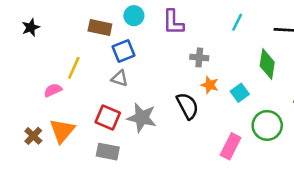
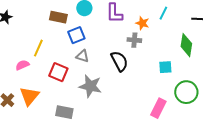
gray triangle: (120, 78) -> (82, 56), moved
orange star: (210, 85) -> (142, 23), moved
cyan square: (240, 93) -> (165, 67), turned 32
black semicircle: (187, 106) -> (119, 61), moved
red square: (108, 118) -> (58, 72), moved

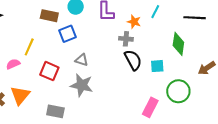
gray triangle: (82, 56) -> (82, 60), moved
black semicircle: (119, 61) -> (133, 60), moved

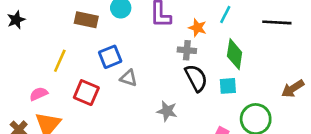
blue square: (68, 34) -> (110, 57), moved
green diamond: (178, 44) -> (235, 54), moved
pink semicircle: (13, 64) -> (39, 94), moved
gray star: (82, 85) -> (167, 111), moved, size x0.7

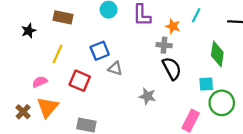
black star: (16, 20) -> (29, 31), moved
brown rectangle: (86, 20) -> (63, 17), moved
green diamond: (235, 54) -> (217, 54), moved
cyan square: (228, 86) -> (206, 84), moved

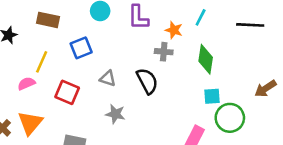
blue square: (100, 51) -> (81, 48), moved
green diamond: (217, 54) -> (206, 59), moved
black semicircle: (172, 68) -> (147, 81), moved
pink semicircle: (40, 82) -> (26, 83), moved
gray star: (147, 96) -> (115, 114), moved

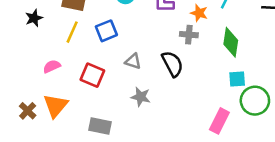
yellow line: (42, 62) -> (72, 32), moved

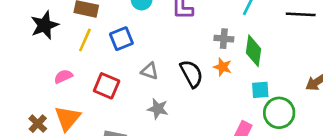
orange star: (199, 13) -> (222, 67), moved
black star: (34, 18) -> (44, 25), size x1.5
gray cross: (189, 35) -> (224, 39), moved

